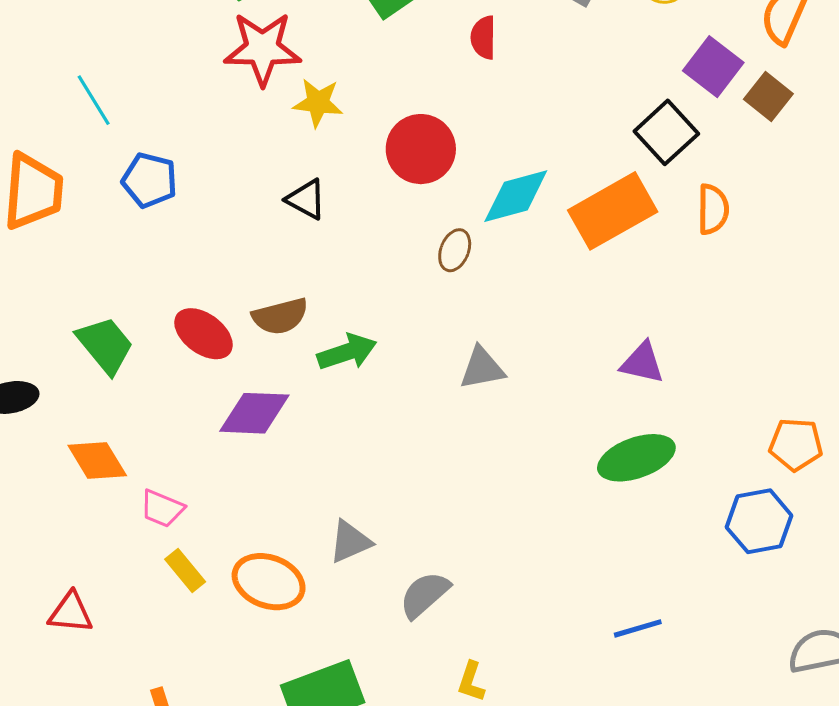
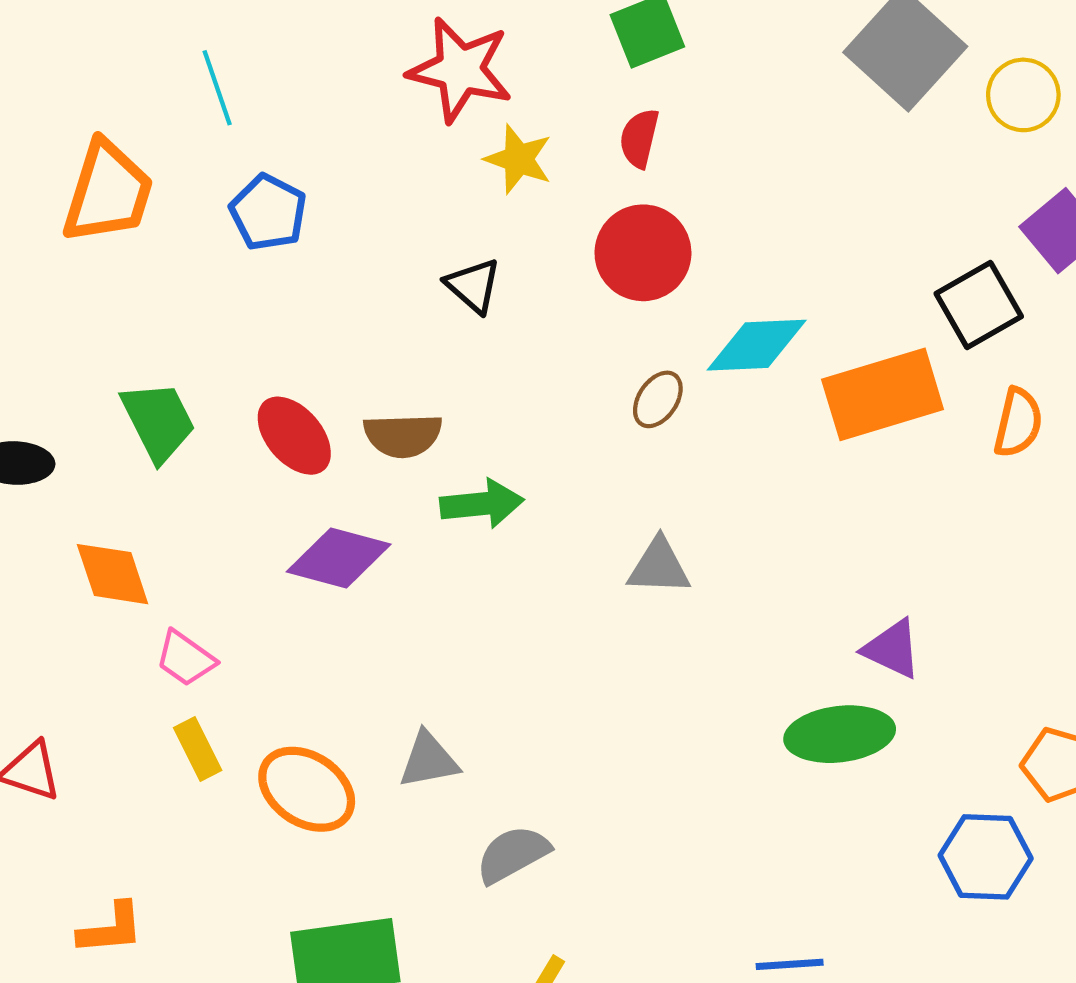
red semicircle: (483, 38) -> (639, 138), moved
purple triangle: (642, 363) -> (892, 649), moved

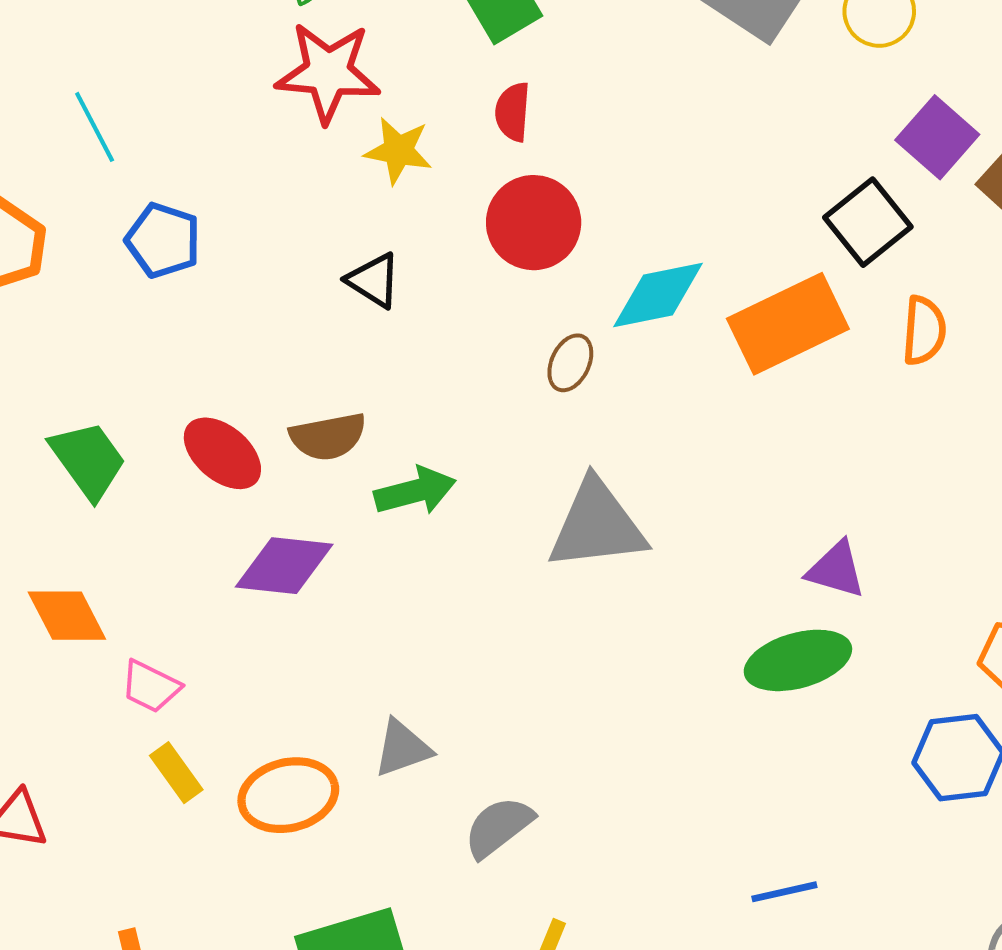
gray triangle: (659, 567) -> (597, 525), size x1.6
orange ellipse: (307, 789) -> (288, 795), turned -38

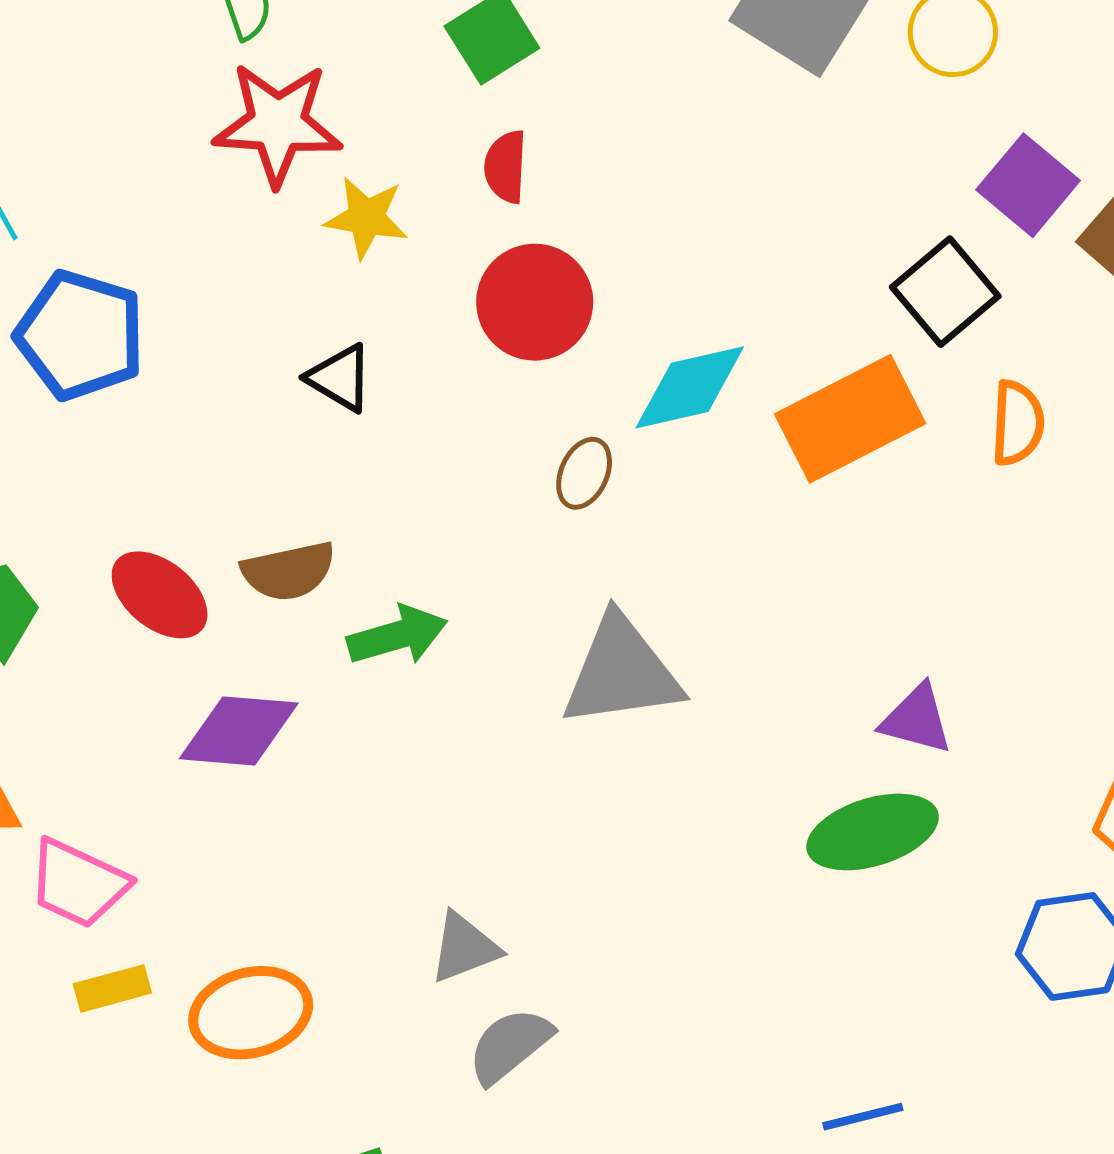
blue pentagon: (163, 240) -> (80, 335), size x1.4
pink trapezoid: (151, 686) -> (78, 883), size x1.4
gray triangle: (402, 748) -> (464, 948), moved
yellow rectangle: (176, 773) -> (112, 988), turned -68

